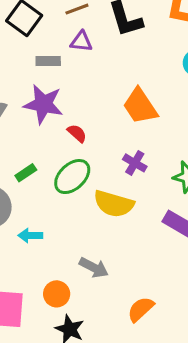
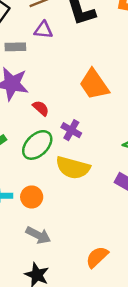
purple cross: (135, 163) -> (71, 130), moved
gray arrow: (94, 268) -> (38, 235), moved
orange circle: (57, 294) -> (32, 197), moved

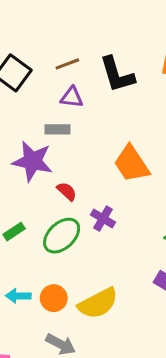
gray rectangle: (15, 47) -> (57, 129), moved
yellow semicircle: (73, 168) -> (98, 303), moved, turned -44

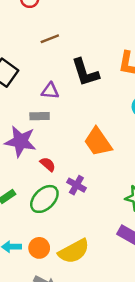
brown line: (67, 64) -> (50, 39), moved

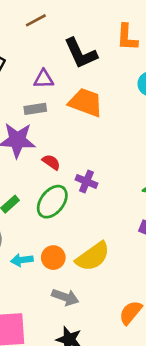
orange trapezoid: (98, 142) -> (86, 102), moved, turned 152

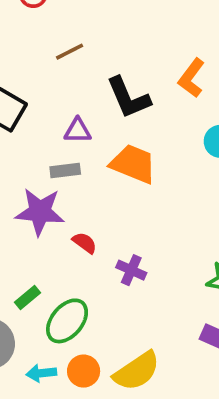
orange L-shape: (127, 37) -> (191, 78), turned 32
green ellipse: (52, 202) -> (67, 321), moved

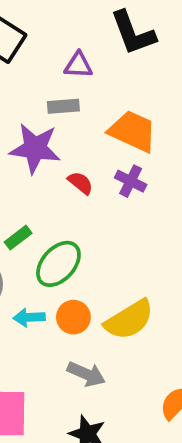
orange trapezoid: (133, 164) -> (133, 131), moved
purple cross: (131, 270) -> (131, 181), moved

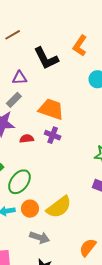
gray rectangle: (63, 106) -> (14, 100), turned -35
red semicircle: (80, 183) -> (27, 139), turned -40

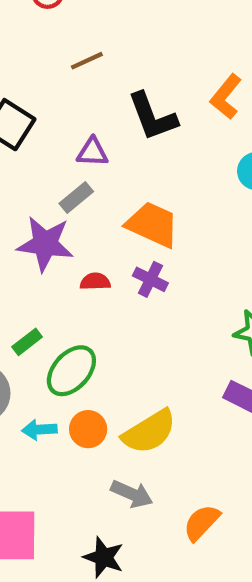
gray arrow: (40, 237) -> (132, 494), moved

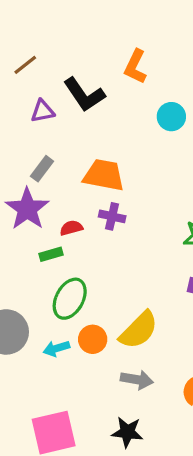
purple triangle: (92, 152) -> (43, 111), moved
purple star: (45, 244) -> (27, 209), turned -30
green rectangle: (27, 342) -> (51, 254), moved, turned 35

